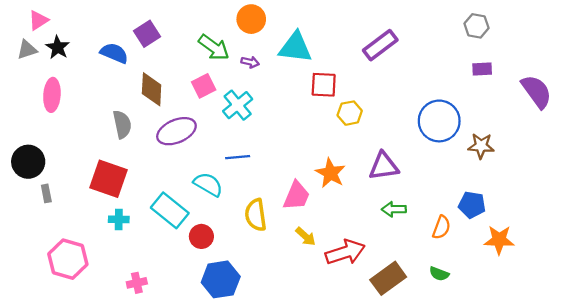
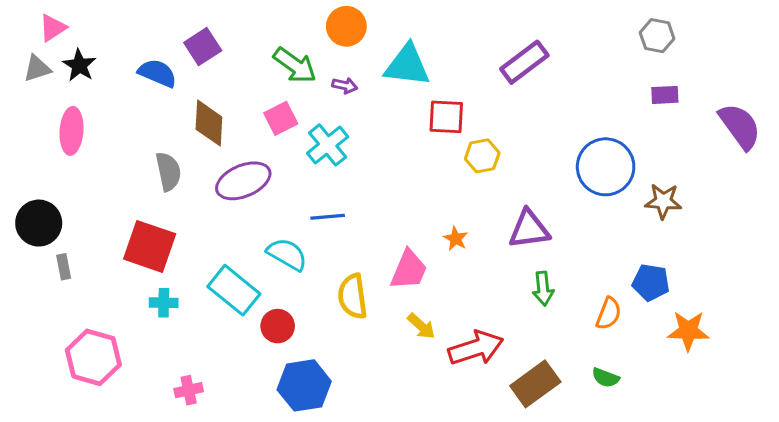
orange star: (330, 173) -> (456, 239), size x0.6
green arrow: (394, 209) -> (543, 289), turned -95

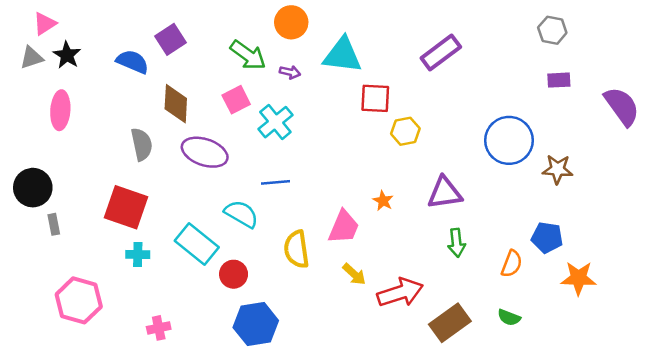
purple ellipse: (243, 181) -> (205, 152), turned 42

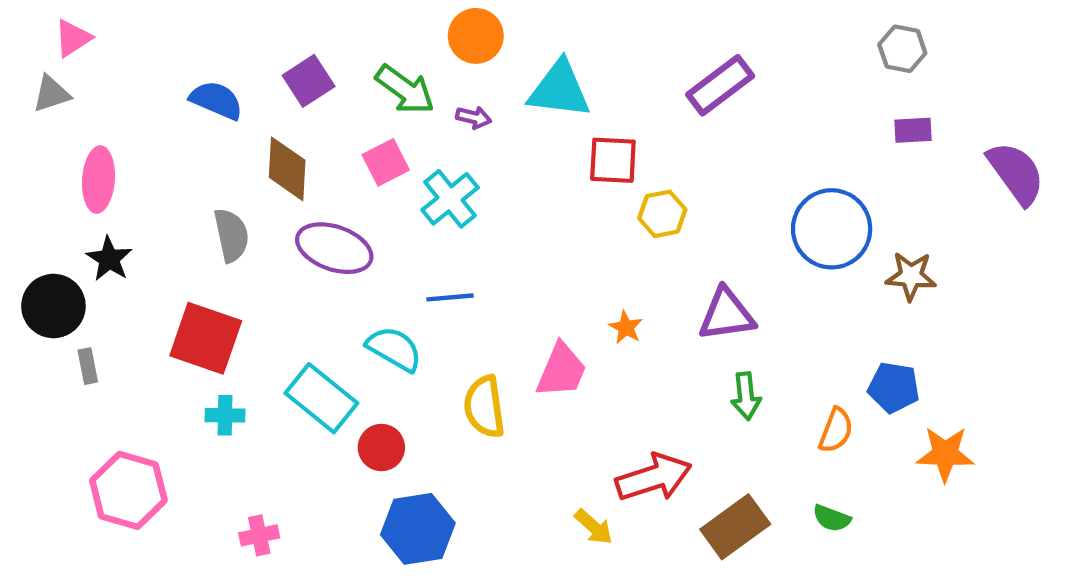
purple square: (171, 39) -> (309, 81), moved
black star: (67, 55) -> (109, 259), moved
yellow arrow: (354, 274) -> (594, 527), moved

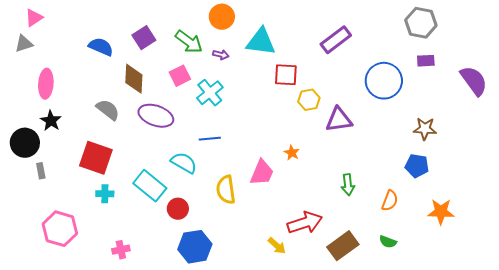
gray hexagon: (902, 49) -> (421, 23), size x1.4
blue circle: (832, 229) -> (384, 81), moved
gray semicircle: (231, 235) -> (108, 110), turned -40
purple triangle: (727, 315) -> (339, 120), moved
blue pentagon: (894, 387) -> (417, 166), moved

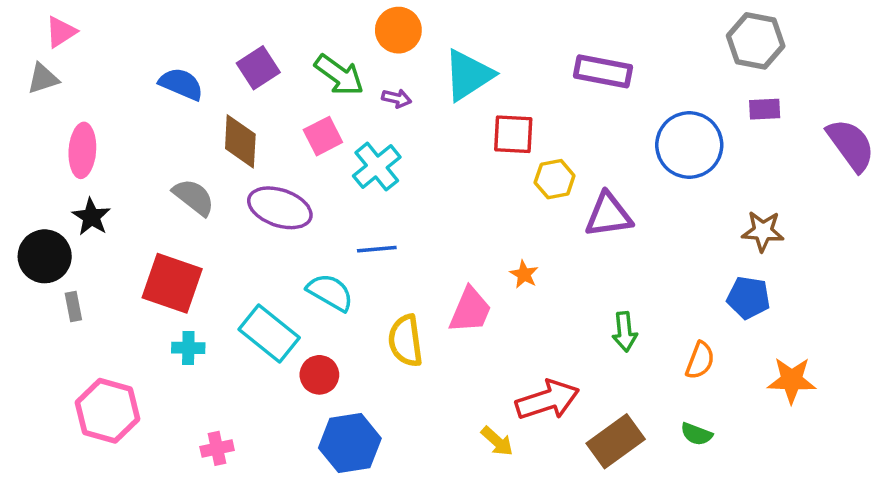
purple rectangle: (336, 40) -> (603, 71), turned 48
cyan triangle: (261, 42) -> (468, 75), turned -40

